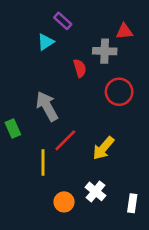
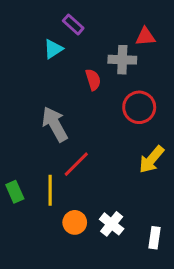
green rectangle: (13, 128) -> (15, 192), moved
yellow arrow: (103, 148) -> (151, 160), moved
orange circle: (64, 202) -> (75, 222), moved

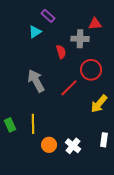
red line: (76, 164) -> (69, 88), moved
white rectangle: (155, 238) -> (104, 140), moved

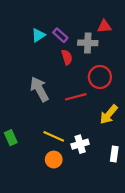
purple rectangle: (48, 16) -> (60, 35), moved
red line: (69, 88) -> (76, 97), turned 30
yellow line: (33, 124) -> (54, 136), moved, turned -66
white cross: (73, 146) -> (80, 144), moved, turned 35

